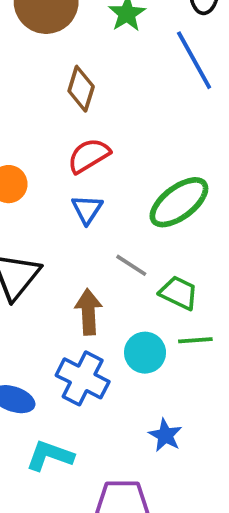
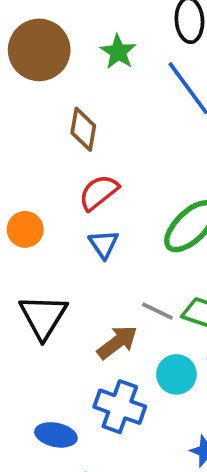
gray line: (131, 265) -> (157, 311), moved
brown arrow: (88, 312) -> (117, 342), turned 63

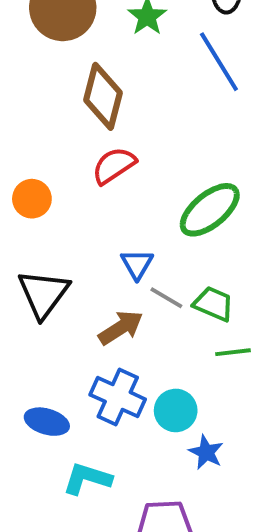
brown diamond: (83, 129) -> (103, 96), size x1.4
blue triangle: (104, 244) -> (137, 264), moved
cyan circle: (176, 374) -> (176, 410), moved

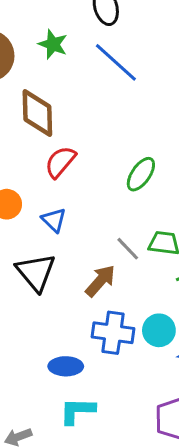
green ellipse: (210, 210) -> (141, 174), size x0.7
blue triangle: (137, 264) -> (54, 220), moved
gray line: (166, 298) -> (128, 249), turned 32
cyan L-shape: (87, 479) -> (77, 411), moved

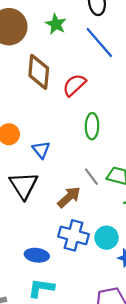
red semicircle: (60, 162) -> (74, 85), moved
green ellipse: (141, 174) -> (92, 126), moved, turned -40

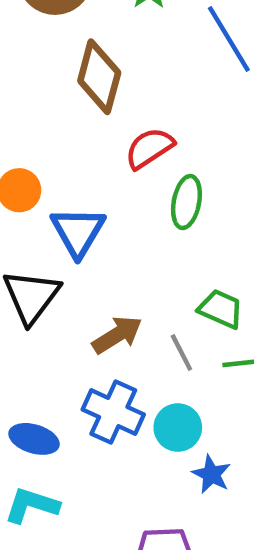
red semicircle: (74, 85) -> (149, 148), moved
blue triangle: (41, 150) -> (78, 232), size x1.5
gray line: (91, 177) -> (181, 352), moved

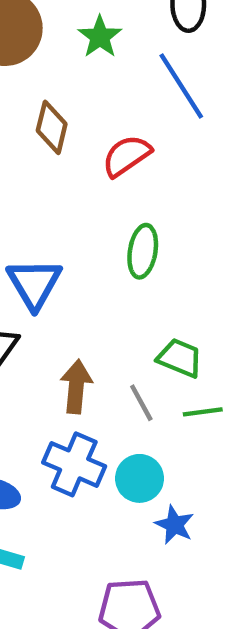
brown diamond: (99, 77) -> (52, 127), size x0.7
red semicircle: (149, 148) -> (127, 156), moved
brown arrow: (117, 335) -> (76, 387), turned -51

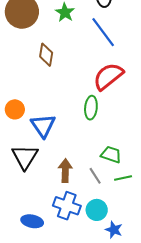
red semicircle: (127, 156) -> (108, 76), moved, size x1.4

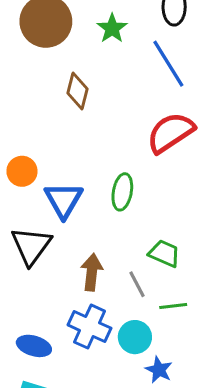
green ellipse: (91, 108) -> (122, 192), moved
green line: (123, 178) -> (173, 306), moved

